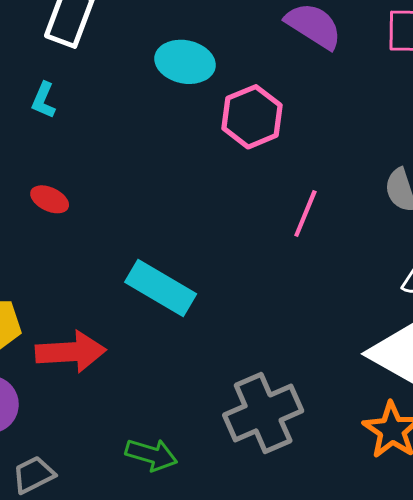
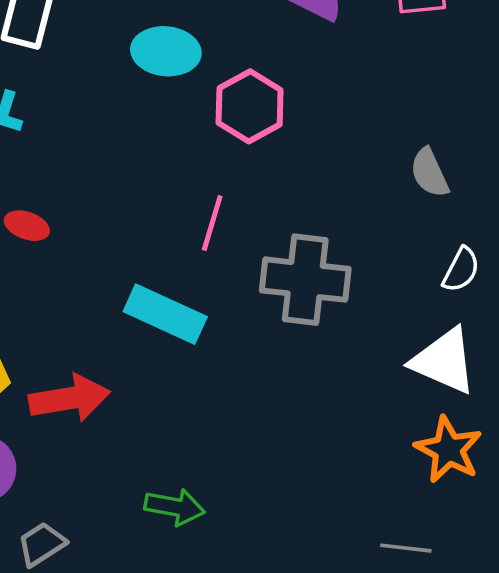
pink line: (305, 214) -> (212, 223), moved
gray cross: (263, 413) -> (305, 280), moved, turned 36

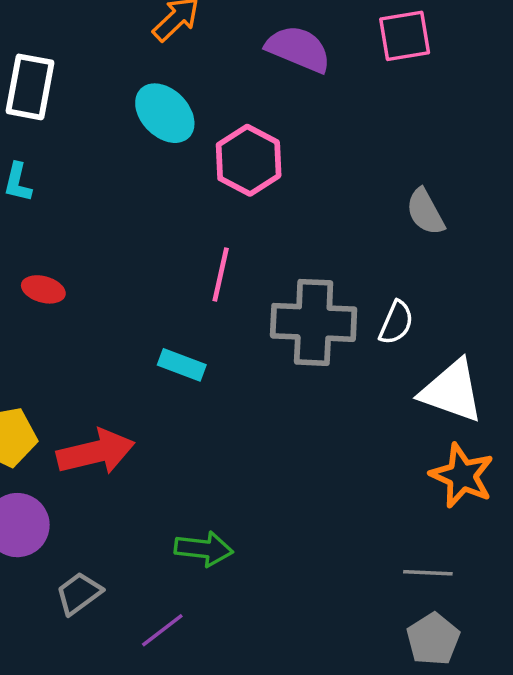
cyan ellipse: (166, 51) -> (165, 113), turned 44
white semicircle: (461, 270) -> (396, 323), moved
cyan rectangle: (165, 314) -> (182, 365), size x0.6

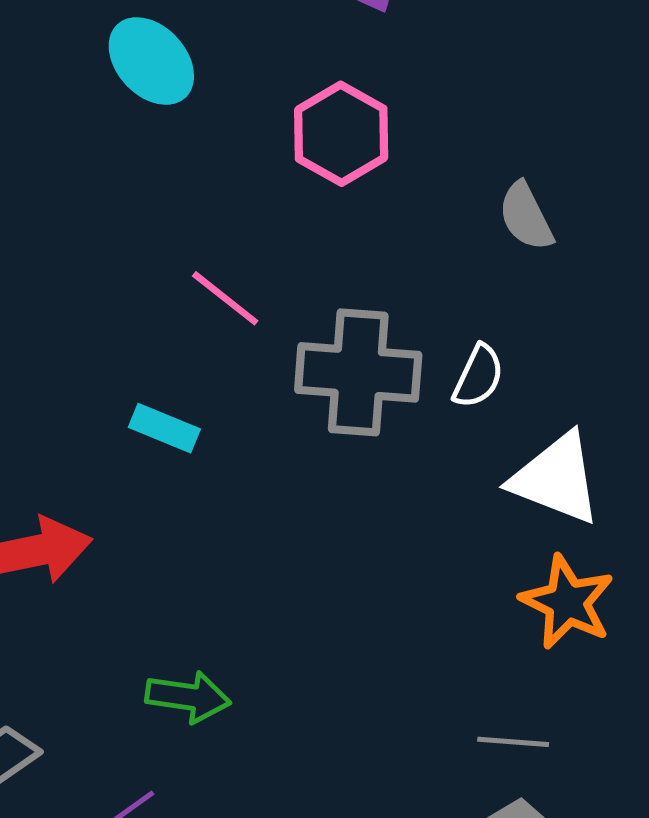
pink hexagon: (249, 160) -> (341, 134), moved
pink line: (221, 274) -> (225, 298), turned -66

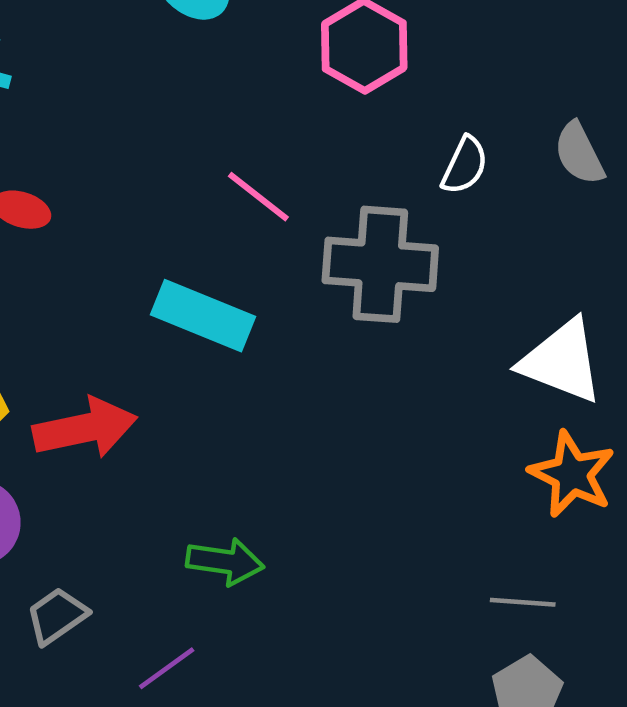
gray semicircle: (526, 216) -> (579, 154), moved
white semicircle: (478, 376) -> (465, 165), moved
cyan rectangle: (164, 428) -> (203, 316), size x1.6

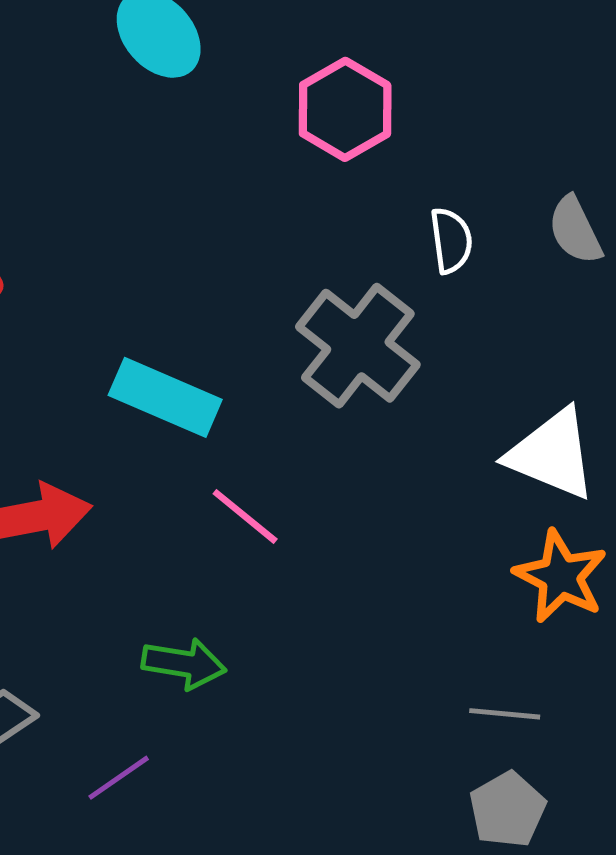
white semicircle: (465, 165) -> (451, 240), turned -34
pink line: (258, 197) -> (245, 516), moved
gray cross: (380, 264) -> (358, 346), turned 33

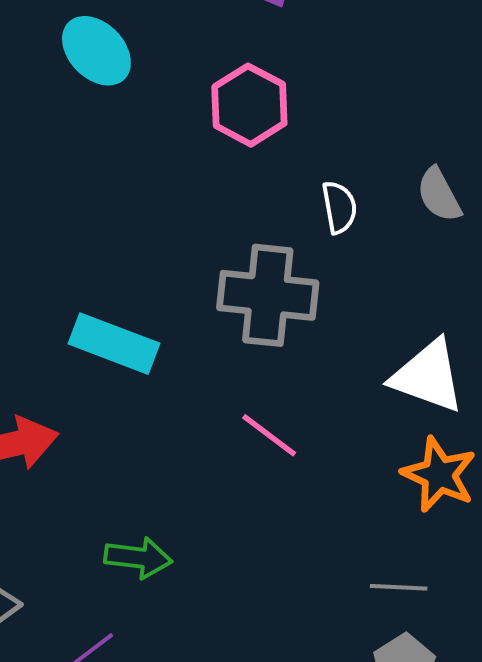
gray cross: (358, 346) -> (268, 295), turned -30
pink line: (245, 516) -> (269, 435), moved

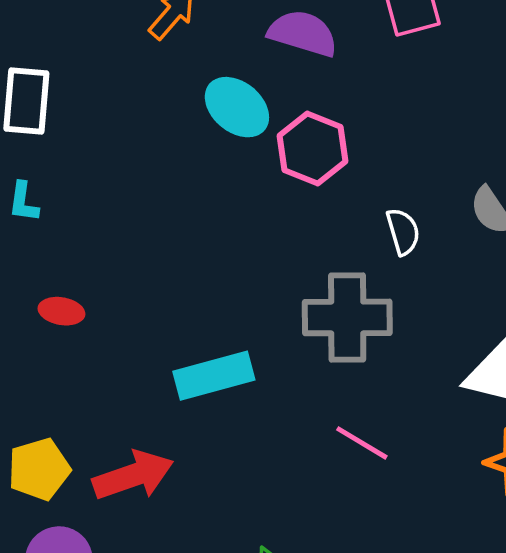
cyan ellipse: (96, 51) -> (237, 107), moved
cyan rectangle: (114, 344) -> (214, 376), turned -30

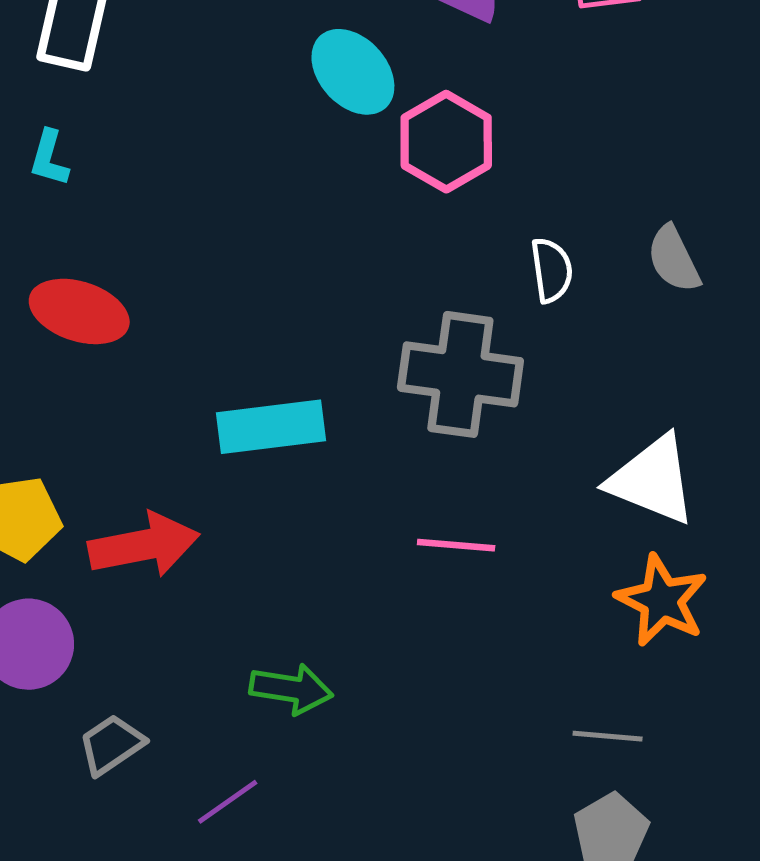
red ellipse: (61, 311) -> (79, 311), size x1.6
pink line: (362, 443) -> (456, 545), turned -34

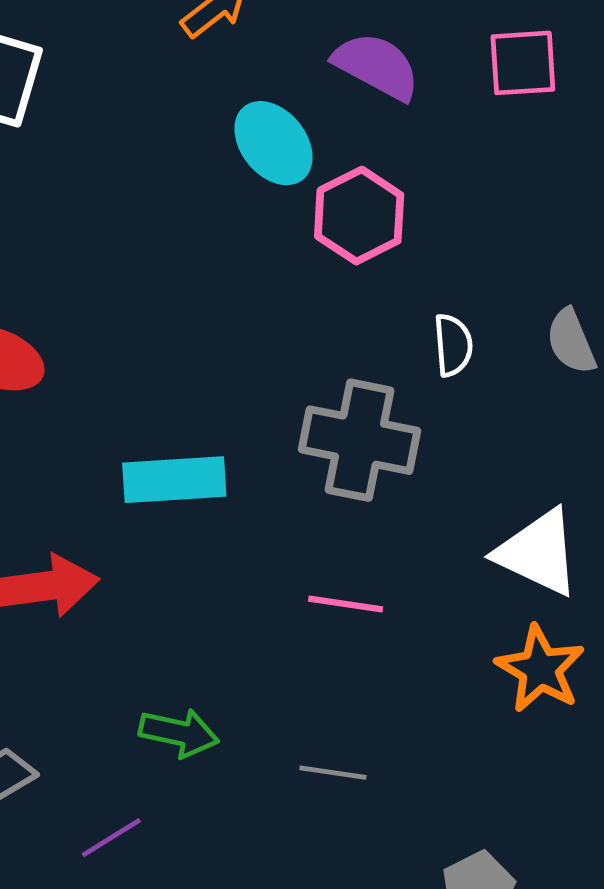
gray line: (608, 736) -> (333, 773), moved

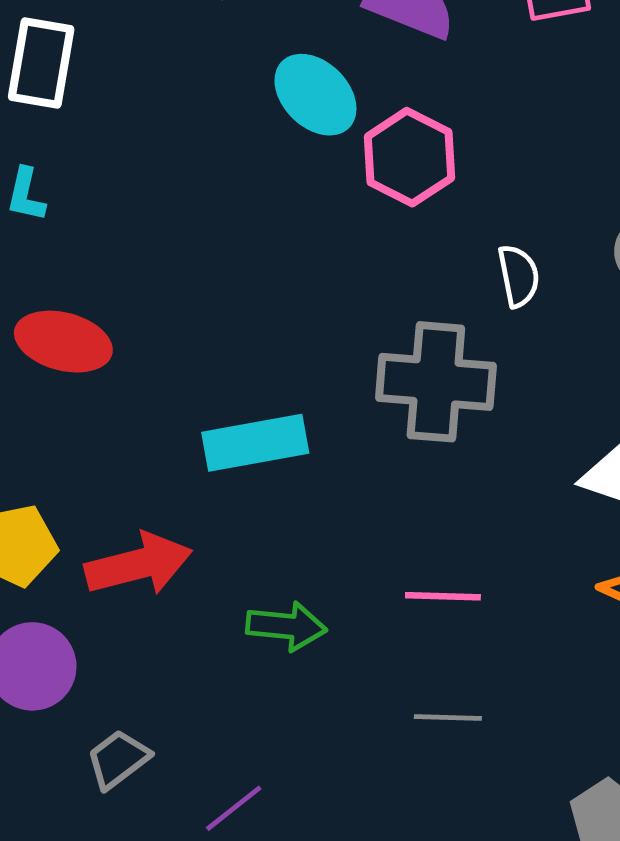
pink line: (346, 604) -> (443, 596), moved
green arrow: (179, 733) -> (286, 626), moved

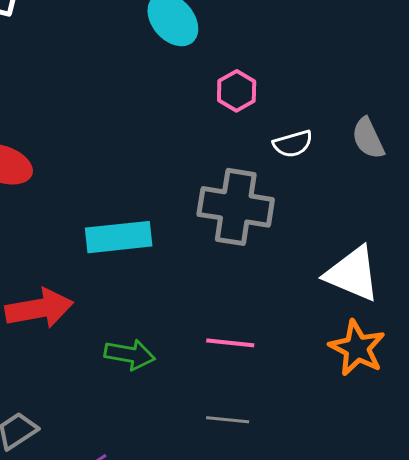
pink hexagon: (410, 157) -> (237, 91), moved, size x0.7
white semicircle: (519, 276) -> (293, 144), turned 81

